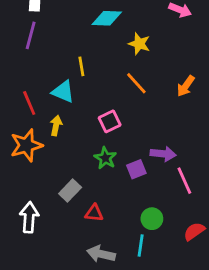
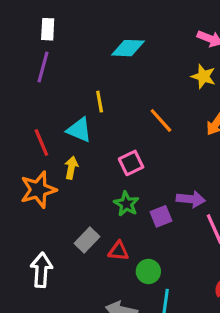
yellow star: (139, 44) -> (203, 76), moved
red triangle: (94, 213) -> (118, 251), moved
green circle: (152, 219) -> (148, 271), moved

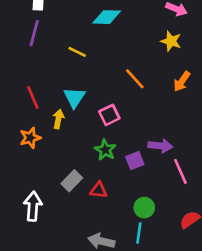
yellow line: (100, 102) -> (77, 52), moved, turned -54
cyan triangle: (79, 130) -> (74, 98), moved, turned 40
orange star: (38, 190) -> (30, 138), size x0.7
green circle: (148, 271) -> (144, 208), moved

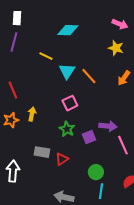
cyan triangle: (74, 98) -> (67, 71), moved
yellow arrow: (58, 119) -> (32, 114), moved
gray rectangle: (72, 181) -> (42, 152), turned 56
red triangle: (99, 190) -> (62, 159), turned -40
cyan line: (139, 233) -> (101, 191), moved

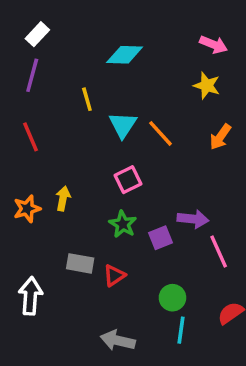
white rectangle: (17, 18) -> (37, 34), turned 40
yellow line: (46, 56) -> (87, 99), turned 48
red line: (13, 90) -> (30, 137), moved

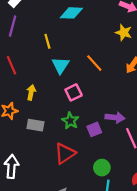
cyan triangle: (123, 125) -> (60, 65), moved
yellow arrow: (63, 198) -> (31, 92), moved
gray rectangle: (80, 263) -> (35, 125), moved
red triangle: (114, 275) -> (65, 153), size x1.5

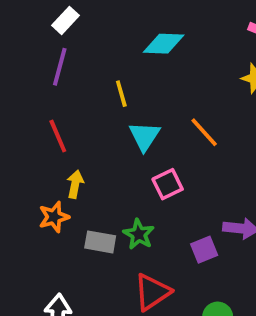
yellow arrow: (31, 92) -> (75, 184), moved
green star: (70, 121) -> (139, 234), moved

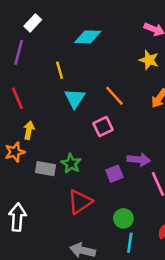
white rectangle: (65, 20) -> (33, 23), moved
pink square: (168, 184) -> (103, 126), moved

